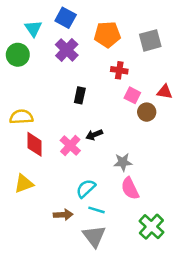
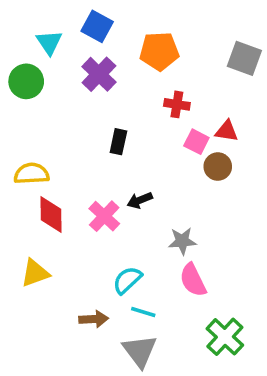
gray square: (150, 40) -> (244, 58), moved, turned 35
red triangle: (165, 92) -> (227, 131), moved

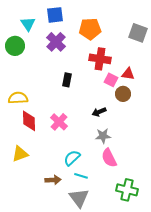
blue square: (97, 26) -> (55, 15), turned -36
red cross: (177, 104) -> (100, 59), size x1.5
black arrow: (140, 200) -> (99, 112), moved
green cross: (225, 337) -> (127, 190), turned -30

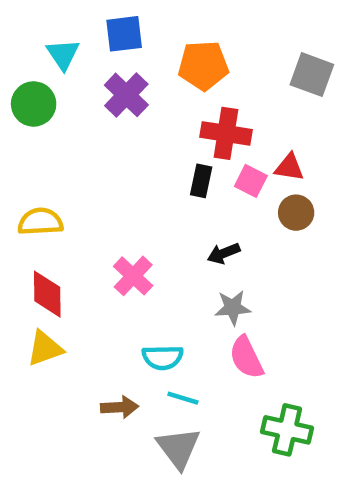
black rectangle: (67, 80) -> (201, 181), moved
brown circle: (123, 94) -> (296, 213), moved
red diamond: (29, 121) -> (47, 294), moved
cyan semicircle: (72, 158) -> (163, 357), turned -138

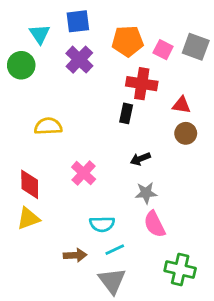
pink square: (251, 181) -> (163, 50), moved
yellow semicircle: (40, 222) -> (48, 126), moved
cyan line: (183, 398) -> (115, 250), turned -42

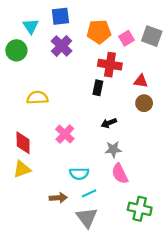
pink square: (163, 50) -> (126, 38), turned 32

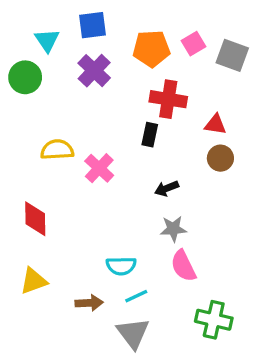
pink square: (126, 38) -> (193, 44), moved
pink cross: (65, 134) -> (99, 168), moved
yellow triangle: (22, 169) -> (34, 281), moved

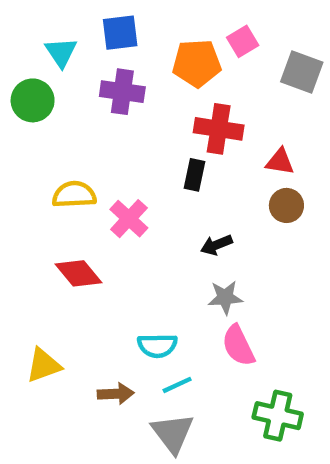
pink square: (193, 44) -> (243, 41), moved
purple cross: (94, 71) -> (122, 92), turned -36
red diamond: (35, 219) -> (79, 273), moved, turned -39

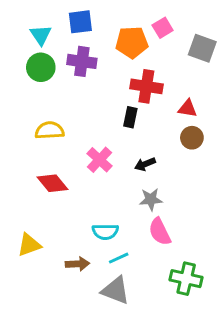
green circle: (33, 100) -> (41, 67), moved
pink cross: (129, 219) -> (99, 160), moved
gray triangle: (173, 433) -> (116, 290), turned -32

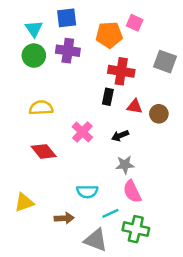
pink square: (163, 28) -> (135, 23), turned -35
gray square: (202, 48) -> (165, 62), moved
red triangle: (188, 108) -> (135, 107), moved
cyan line: (119, 258) -> (110, 213), moved
green cross: (186, 279) -> (136, 229), moved

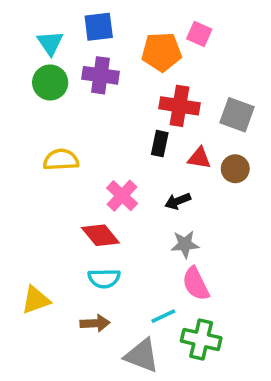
gray square: (165, 62) -> (237, 115), moved
red diamond: (44, 151) -> (100, 235), moved
cyan semicircle: (87, 191) -> (104, 278), moved

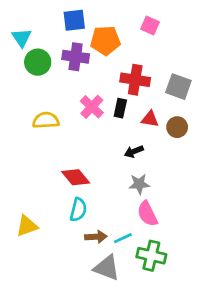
cyan triangle: (50, 43) -> (21, 38), moved
orange pentagon: (162, 52) -> (105, 40), moved
pink cross: (122, 196) -> (92, 107), moved
cyan semicircle: (104, 278) -> (78, 210), turned -75
brown arrow: (95, 323) -> (96, 237), moved

